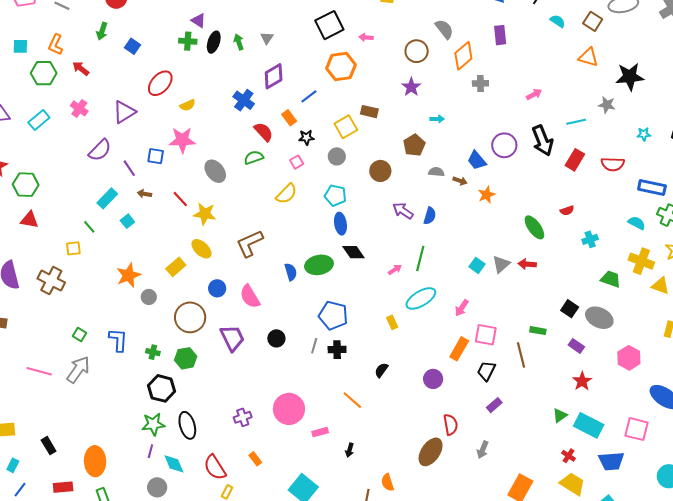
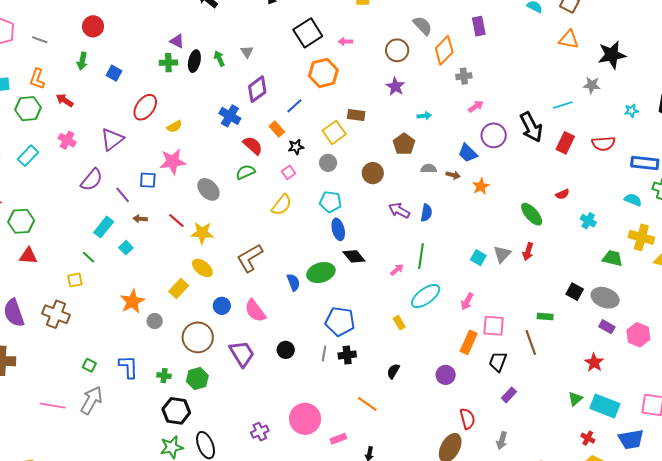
pink arrow: (534, 94) -> (476, 106), moved
cyan cross: (590, 239) -> (588, 221), turned -35
red arrow: (527, 264) -> (528, 251), turned -72
purple rectangle: (576, 346) -> (607, 327), moved

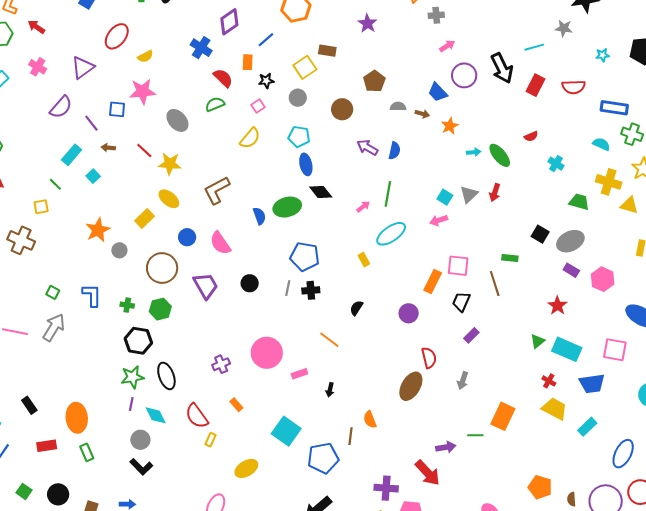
cyan arrow: (424, 116) -> (474, 152), moved
orange rectangle: (277, 129) -> (248, 62), turned 42
gray ellipse: (605, 298) -> (570, 241), turned -48
pink arrow: (467, 301) -> (439, 220), moved, turned 42

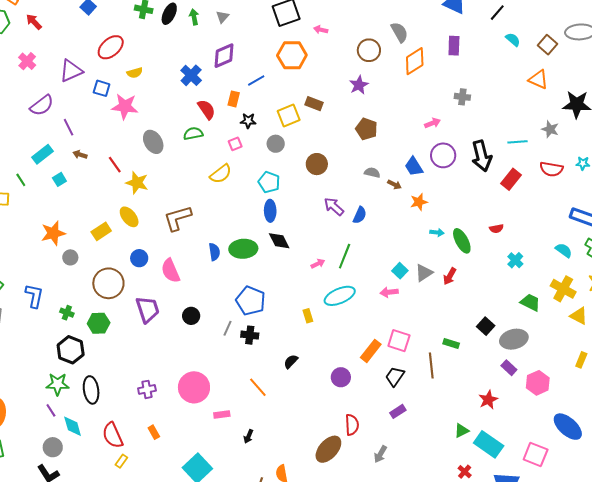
gray cross: (436, 15) -> (462, 97), moved
brown pentagon: (374, 81) -> (366, 129), moved, turned -30
red semicircle: (574, 87) -> (551, 169), moved
blue square: (117, 109) -> (102, 88), moved
purple line: (131, 404) -> (51, 410), turned -56

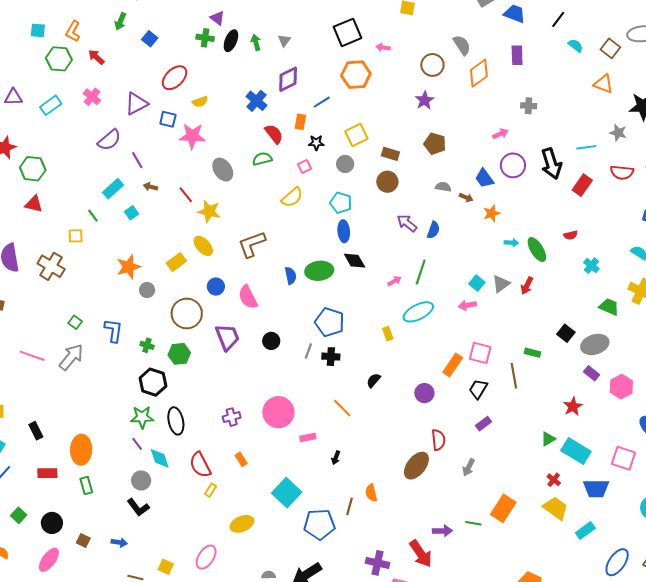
brown rectangle: (314, 104) -> (390, 154), moved

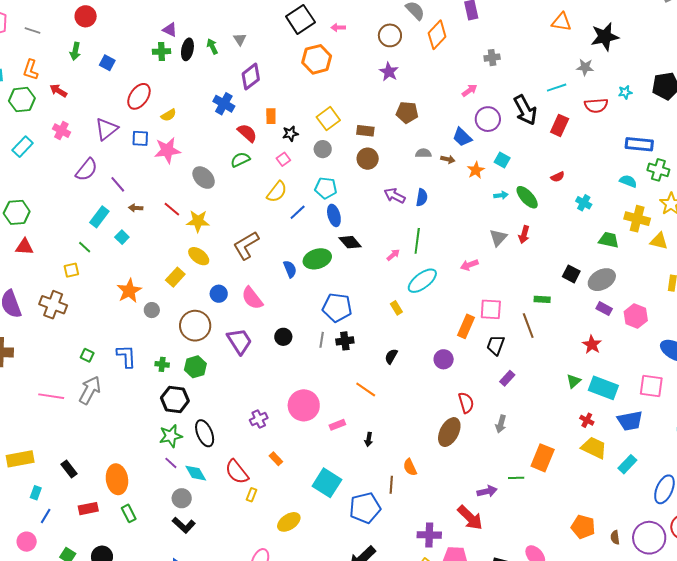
blue line: (322, 102) -> (298, 212), moved
cyan square: (477, 283) -> (502, 160), moved

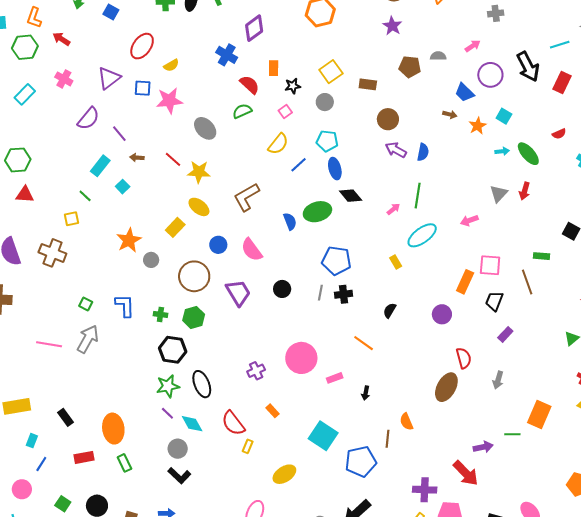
gray semicircle: (423, 153) -> (438, 56), moved
brown circle: (368, 159) -> (388, 119), moved

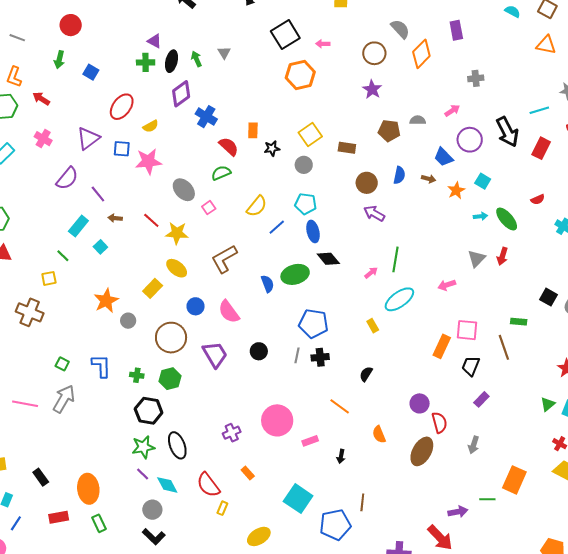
purple diamond: (254, 28) -> (181, 94), moved
pink square: (285, 111) -> (209, 208), moved
blue semicircle: (423, 152) -> (399, 175), moved
purple circle: (442, 314) -> (420, 403), moved
orange semicircle: (406, 422) -> (379, 434), moved

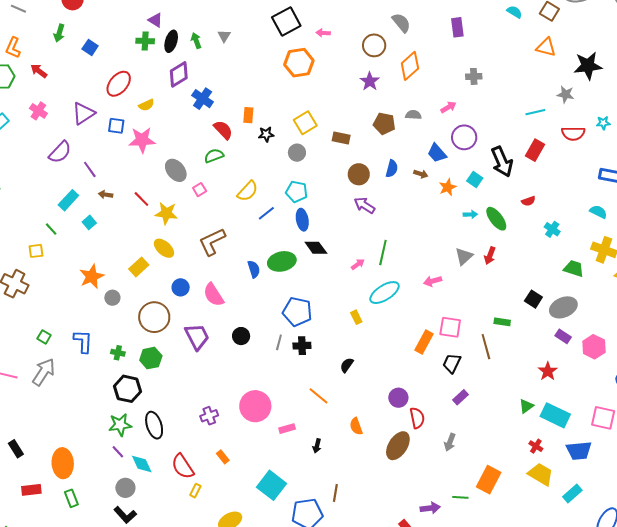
orange diamond: (421, 54) -> (410, 66), moved
black arrow: (507, 132) -> (502, 162), moved

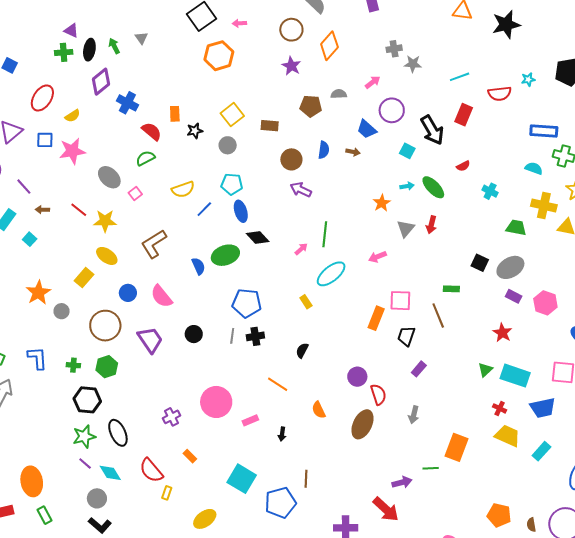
gray star: (566, 94) -> (413, 64), moved
orange star: (448, 187) -> (382, 203), moved
yellow semicircle: (248, 191) -> (183, 189), turned 35

